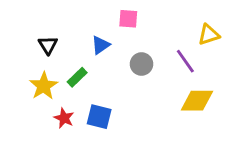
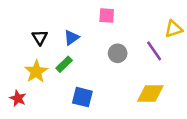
blue triangle: (101, 45) -> (71, 37), moved
yellow diamond: (197, 101) -> (150, 93), moved
red star: (64, 118) -> (18, 98), moved

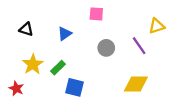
black triangle: (40, 37) -> (26, 29), moved, turned -40
green rectangle: (64, 64) -> (58, 68), moved

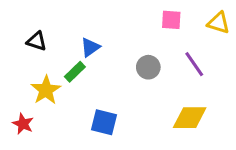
pink square: (96, 14) -> (171, 20), moved
yellow triangle: (157, 26) -> (219, 23), moved, turned 35
green rectangle: (58, 68) -> (75, 72), moved

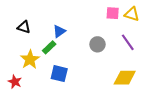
yellow triangle: (219, 23) -> (132, 14), moved
blue square: (104, 122) -> (59, 74), moved

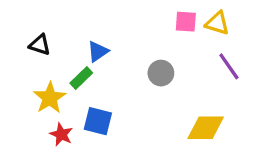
purple line: (128, 42) -> (229, 66), moved
red star: (15, 82) -> (61, 134), moved

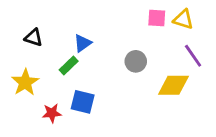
yellow star: (50, 98) -> (25, 82), moved
yellow diamond: (206, 128) -> (174, 85), moved
red star: (61, 134) -> (52, 113), turned -30

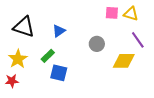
black triangle: (34, 38) -> (24, 27), size x1.6
green rectangle: (69, 66) -> (48, 56), moved
red star: (52, 113) -> (12, 81), moved

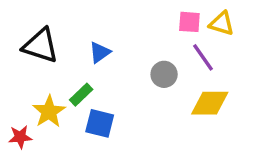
purple line: (138, 40) -> (203, 57), moved
yellow star: (18, 59) -> (49, 112), moved

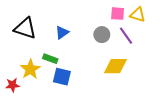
gray circle: (164, 74) -> (102, 35), moved
green rectangle: (81, 95) -> (50, 59), turned 64
yellow diamond: (210, 103) -> (115, 66), moved

